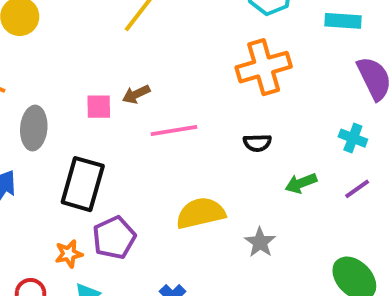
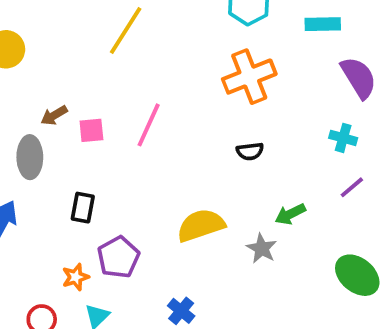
brown arrow: (136, 94) -> (54, 115), moved
pink line: (174, 130) -> (149, 125), moved, turned -51
green arrow: (301, 183) -> (290, 214), moved
black rectangle: (83, 184) -> (83, 208), size x0.6

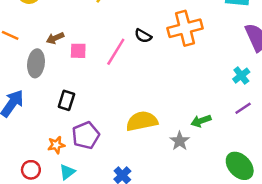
cyan cross: (343, 138) -> (241, 76), turned 30
black semicircle: (250, 151) -> (143, 36), moved, turned 30

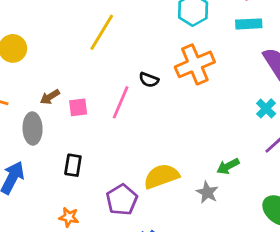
purple pentagon: (86, 135) -> (122, 200), moved
orange star: (56, 145) -> (69, 217), turned 30

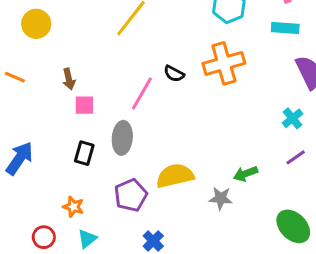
brown arrow: (50, 97) -> (69, 79), turned -78
pink square: (78, 107) -> (84, 105), moved
gray ellipse: (33, 129) -> (122, 138), moved
gray star: (207, 192) -> (221, 198), turned -30

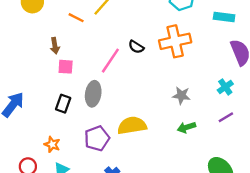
orange line: (15, 77) -> (76, 18), moved
gray star: (221, 198) -> (181, 95), moved

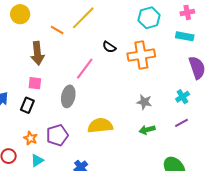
brown arrow: (55, 46) -> (37, 53), size x1.6
black semicircle: (136, 47) -> (109, 47), moved
pink square: (66, 67) -> (35, 83), moved
black rectangle: (63, 104) -> (27, 105), moved
purple pentagon: (97, 138) -> (57, 135), moved

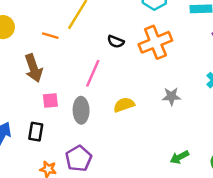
pink square: (35, 83) -> (50, 101), moved
yellow semicircle: (100, 126) -> (124, 105), moved, size x0.7
green arrow: (147, 130) -> (179, 157), moved

